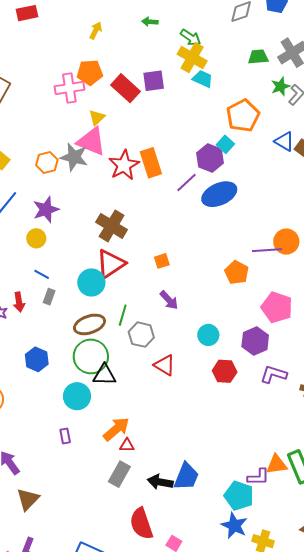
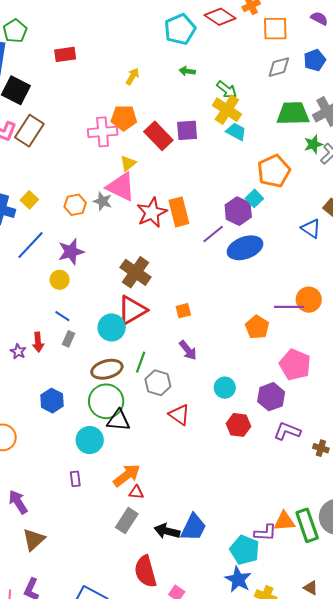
green trapezoid: (258, 57) -> (293, 113), size x1.6
blue triangle: (284, 142) -> (311, 228), moved
gray star: (74, 157) -> (103, 201), size x0.7

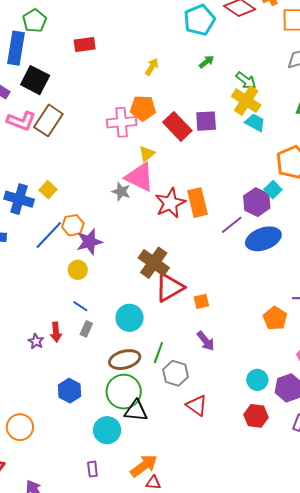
green arrow: (187, 71) -> (206, 62), turned 133
orange hexagon: (75, 205) -> (73, 225), moved
red triangle: (132, 310) -> (169, 287), moved
cyan circle: (225, 388) -> (257, 380), moved

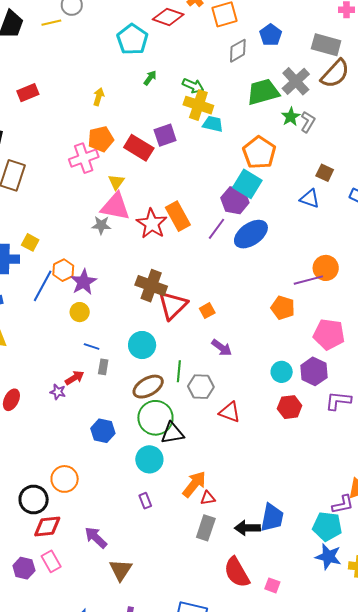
cyan square: (273, 190) -> (247, 184), size x1.6
red arrow: (56, 332) -> (75, 378), turned -102

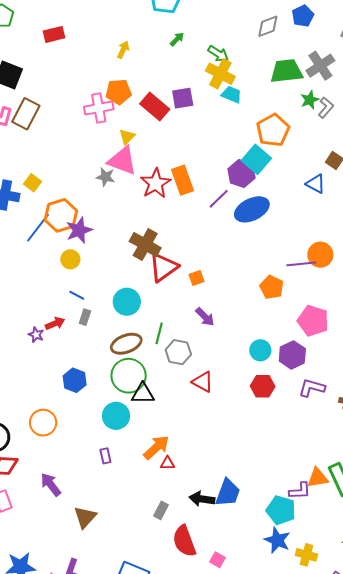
orange hexagon: (63, 270) -> (61, 215), size x1.5
orange circle: (65, 479) -> (43, 423), moved
gray rectangle: (206, 528) -> (161, 510), moved, size x0.7
brown triangle: (121, 570) -> (85, 517), moved

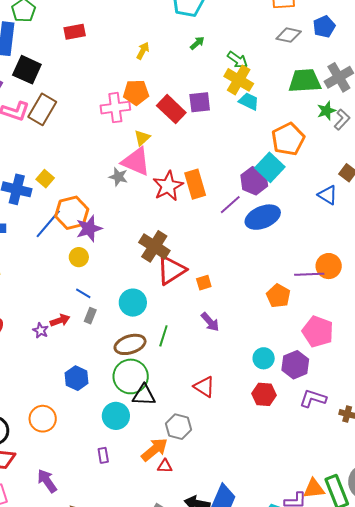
gray diamond: (268, 26) -> (289, 35), turned 30
gray hexagon: (178, 352) -> (178, 427), moved

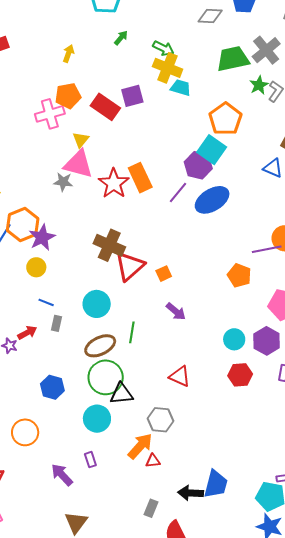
purple arrow: (47, 481) -> (62, 475), moved

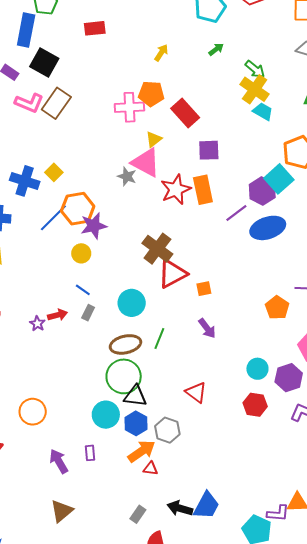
purple square: (132, 96) -> (209, 150), moved
blue hexagon: (52, 387) -> (136, 423), moved

